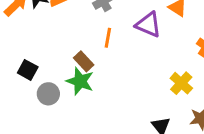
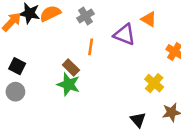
black square: (28, 70) -> (17, 66), moved
gray circle: (48, 94) -> (15, 92), moved

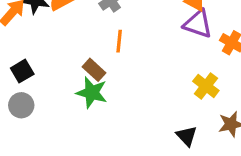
purple triangle: (124, 35) -> (198, 24), moved
black square: (17, 66) -> (22, 71), turned 35

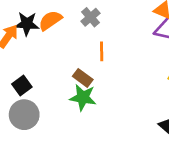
gray circle: (21, 105) -> (24, 115), size x1.4

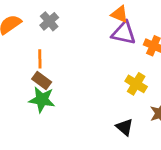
orange line: (102, 51) -> (40, 59), moved

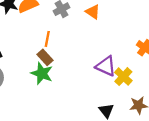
orange triangle: (120, 14) -> (93, 12), moved
purple triangle: (124, 33) -> (106, 66), moved

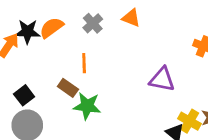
brown rectangle: (45, 57) -> (68, 88), moved
yellow cross: (123, 77) -> (189, 121), moved

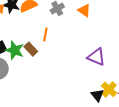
green star: (87, 106) -> (15, 50), moved

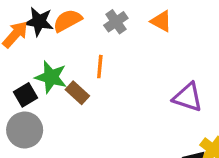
green star: (15, 50) -> (51, 77), moved

